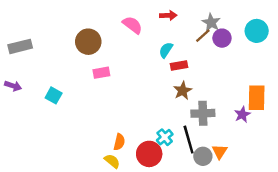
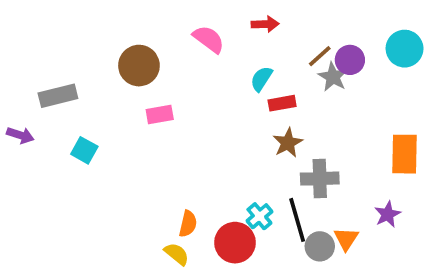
gray star: (211, 23) -> (333, 77), moved
gray rectangle: (20, 46) -> (58, 96), moved
purple star: (242, 114) -> (388, 214), moved

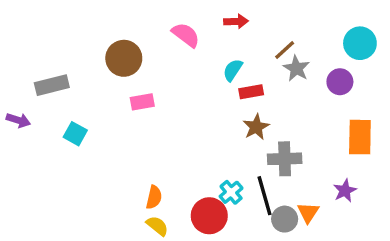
purple circle: (350, 60) -> (340, 82), moved
orange semicircle: (188, 224) -> (154, 197), moved

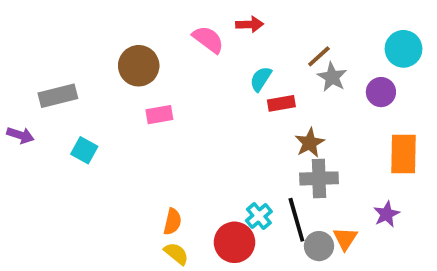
red arrow: (236, 21) -> (249, 24), moved
brown star: (256, 127) -> (310, 143), moved

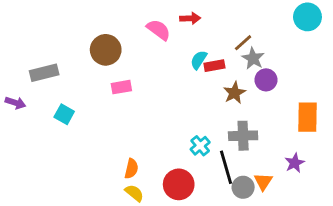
cyan circle: (404, 49) -> (307, 17), moved
purple circle: (381, 92) -> (266, 80), moved
red rectangle: (281, 103) -> (214, 66), moved
brown star: (310, 143) -> (234, 93), moved
cyan cross: (259, 216) -> (200, 146), moved

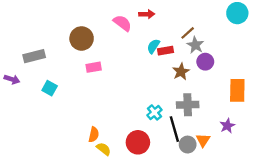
orange semicircle: (131, 169) -> (94, 135), moved

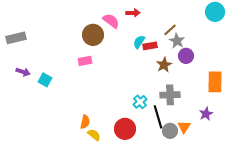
brown circle: (82, 38) -> (93, 35), moved
gray rectangle: (34, 56) -> (16, 38), moved
purple arrow: (12, 79) -> (23, 72), moved

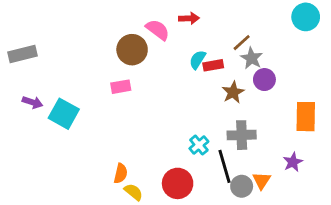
cyan square: (45, 80) -> (64, 114), size x1.5

